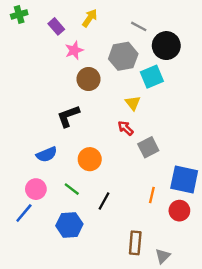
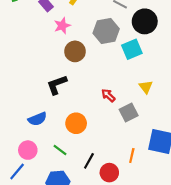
yellow triangle: (133, 103) -> (146, 87), moved
red circle: (179, 211) -> (109, 173), moved

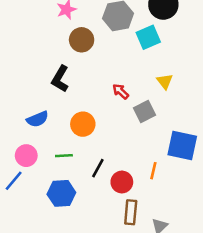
black L-shape: (57, 85) -> (60, 79), turned -40
green line: (60, 150) -> (64, 156), turned -40
orange line: (132, 155) -> (153, 171), moved

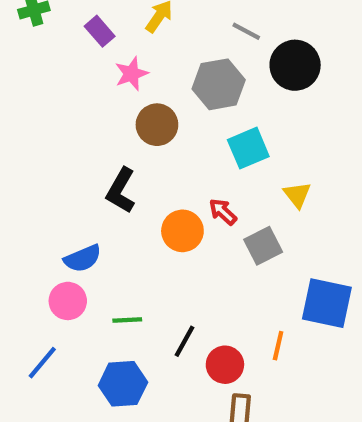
cyan square: (148, 37) -> (248, 148), moved
orange circle: (83, 124) -> (182, 231), moved
pink circle: (26, 156) -> (68, 301), moved

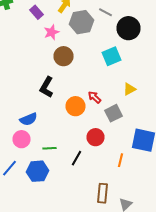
gray hexagon: (219, 84) -> (82, 22), moved
cyan square: (248, 148) -> (112, 56), moved
yellow triangle: (297, 195) -> (130, 89), turned 40
red circle: (225, 365) -> (96, 137), moved
blue hexagon: (123, 384) -> (38, 171), moved

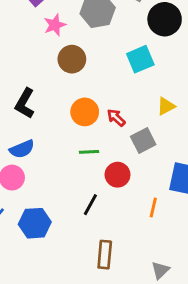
black L-shape: (46, 87) -> (25, 103), moved
orange circle: (76, 106) -> (85, 112), moved
green line: (50, 148) -> (89, 152), moved
brown rectangle: (102, 193) -> (105, 255), moved

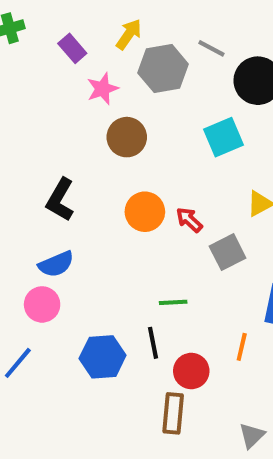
green line: (89, 152) -> (173, 302), moved
red circle: (118, 175) -> (191, 371), moved
black line: (90, 205) -> (153, 343), turned -40
blue hexagon: (35, 223) -> (103, 357), moved

